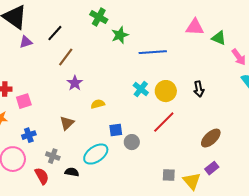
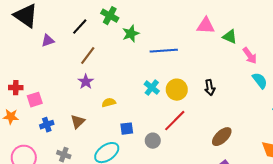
black line: (55, 33) -> (80, 27), moved
purple triangle: (26, 42) -> (48, 41), moved
brown line: (66, 57) -> (88, 56), moved
blue cross: (29, 135) -> (47, 125), moved
gray circle: (132, 142) -> (153, 141), moved

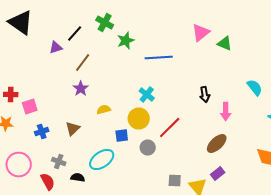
pink triangle: (206, 26) -> (201, 32), turned -42
purple triangle: (48, 41) -> (56, 48), moved
pink arrow: (250, 56) -> (226, 112), moved, turned 36
yellow circle: (177, 90) -> (139, 118), moved

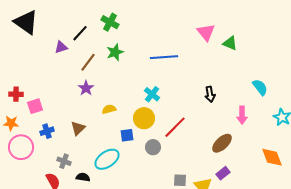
pink triangle: (201, 32) -> (206, 32), turned -30
green star: (126, 40) -> (115, 52), moved
pink arrow: (226, 112) -> (242, 115), moved
pink circle: (19, 164) -> (21, 147), moved

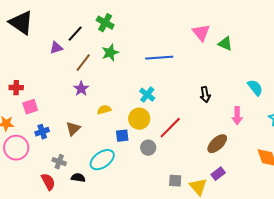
red cross: (16, 94) -> (16, 88), moved

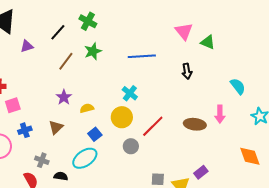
purple triangle: (56, 48) -> (27, 46), moved
purple star: (81, 89) -> (64, 97), moved
black arrow: (205, 95) -> (187, 71), moved
blue square: (122, 136) -> (95, 134), moved, turned -32
brown ellipse: (217, 144) -> (195, 124), moved, turned 50

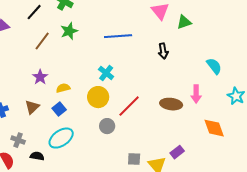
green triangle: (208, 42) -> (184, 22), turned -42
blue square: (95, 134) -> (59, 109), moved
orange diamond: (250, 156) -> (214, 128), moved

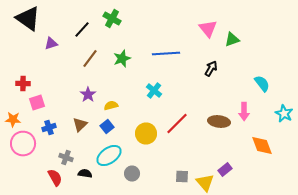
green star: (69, 31) -> (122, 58), moved
black arrow: (163, 51) -> (211, 68), turned -140
yellow circle: (98, 97) -> (146, 134), moved
gray circle: (107, 126) -> (132, 174), moved

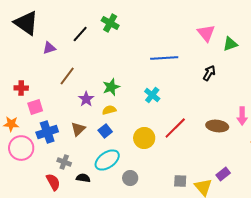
brown line: (90, 58) -> (67, 76), moved
green star: (122, 58) -> (111, 87), moved
blue cross: (49, 128) -> (47, 132), size x1.5

